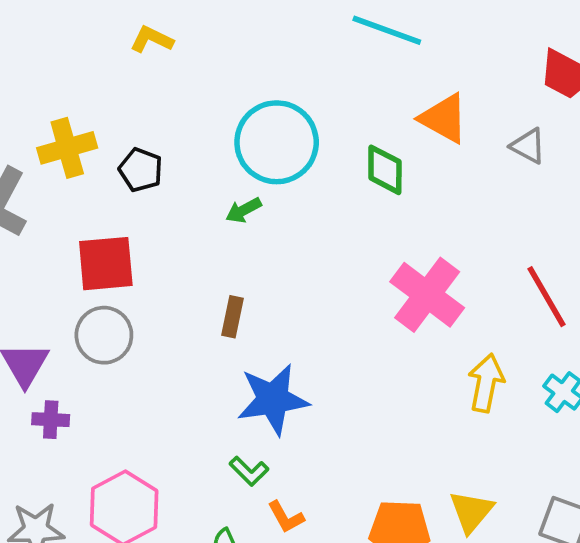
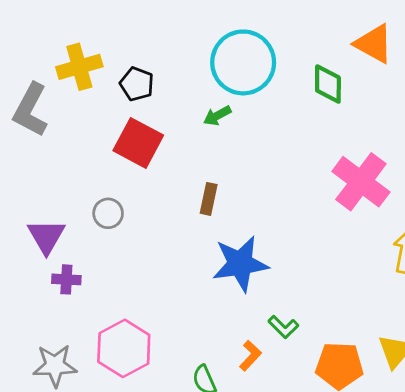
red square: (106, 264) -> (138, 143), moved, turned 33
gray circle: (104, 335) -> (108, 213), size x0.7
green L-shape: (249, 471) -> (283, 327), moved
orange L-shape: (286, 517) -> (250, 356), turned -108

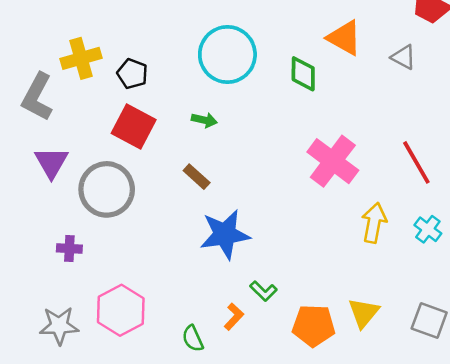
green arrow: (217, 116) -> (204, 120), moved, turned -140
brown rectangle: (209, 199) -> (197, 177), turned -60
gray circle: (108, 213) -> (107, 189), size x2.0
purple triangle: (46, 236) -> (51, 162), moved

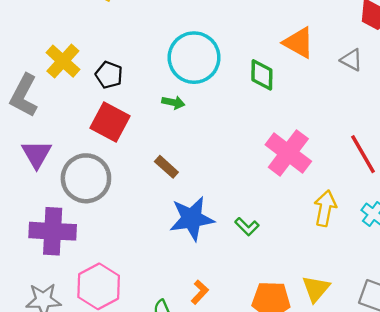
yellow cross: (81, 58) -> (63, 61), turned -32
green arrow: (204, 120) -> (173, 102), moved
purple cross: (69, 249) -> (53, 231), size x2.0
green L-shape: (263, 291) -> (247, 227), moved

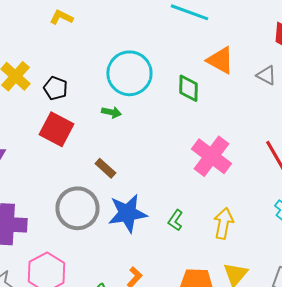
gray circle: (86, 178) -> (77, 208), moved
yellow arrow: (325, 208) -> (223, 223), moved
green L-shape: (247, 227) -> (175, 220), turned 80

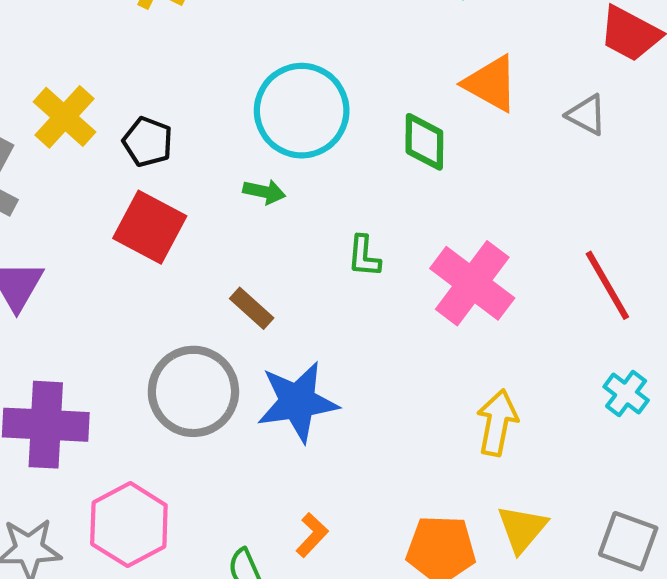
green L-shape: (175, 220) -> (364, 256), moved, turned -30

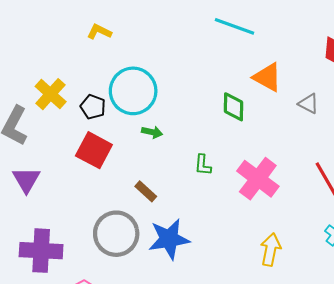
cyan circle: (302, 111) -> (133, 91), moved
gray triangle: (587, 115) -> (309, 104), moved

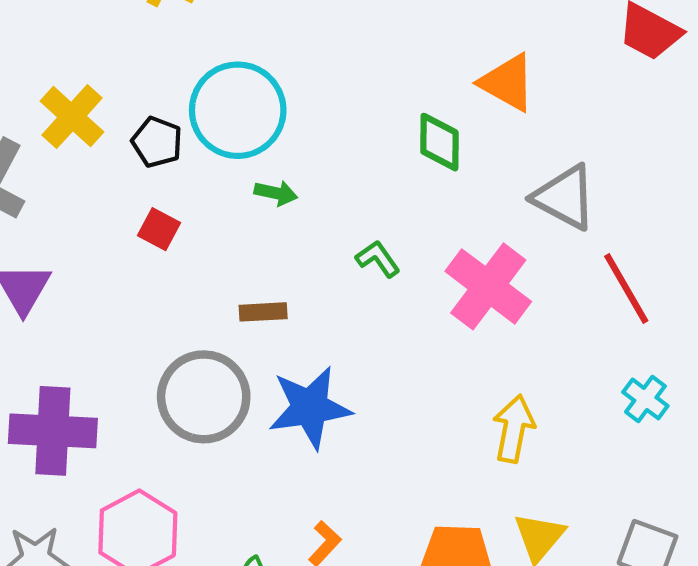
gray triangle: (309, 104) -> (565, 197), moved, size x1.6
red square: (94, 150) -> (159, 229), size x0.6
green L-shape: (203, 165) -> (378, 259), turned 140
brown rectangle: (146, 191) -> (263, 312), turned -45

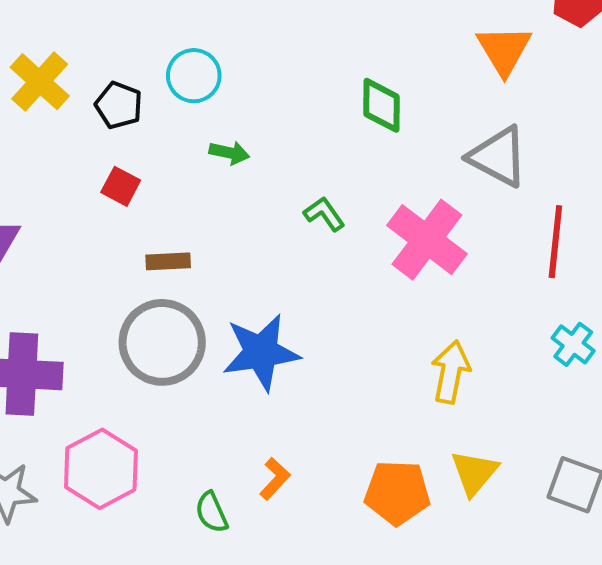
orange triangle: (507, 83) -> (504, 50), moved, turned 30
cyan circle: (238, 110) -> (194, 76), size x0.6
red line: (626, 289) -> (555, 242), turned 36
brown rectangle: (263, 312) -> (168, 261), moved

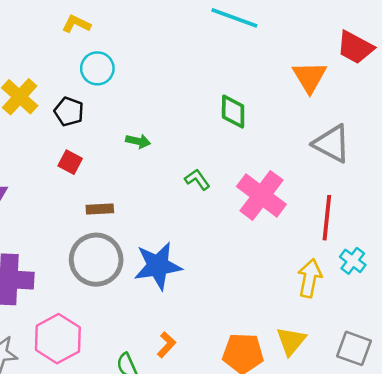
cyan circle: (194, 76) -> (97, 68), moved
gray triangle: (498, 157) -> (332, 144), moved
red line: (555, 242) -> (327, 218), moved
yellow arrow: (451, 372) -> (310, 278), moved

